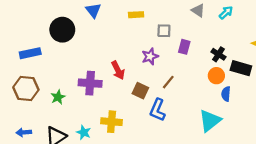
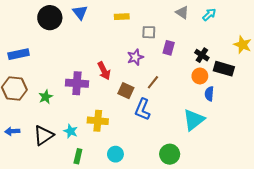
black circle: (62, 30) -> (50, 18), moved

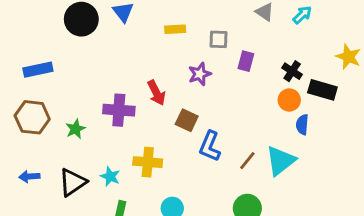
yellow rectangle: (122, 17) -> (175, 29), moved
brown line: (153, 82) -> (247, 161), moved

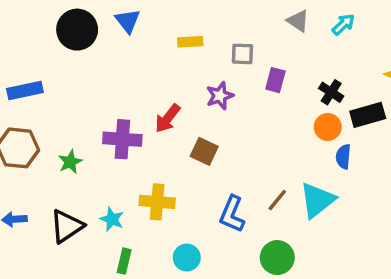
black rectangle: (322, 90) -> (368, 115), turned -32
red arrow: (156, 93) -> (168, 118), turned 65
blue L-shape: (210, 146) -> (232, 214), moved

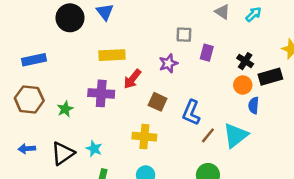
yellow rectangle: (190, 42) -> (112, 55), moved, size x1.5
yellow cross: (157, 202) -> (144, 137), moved
blue L-shape: (232, 214) -> (191, 113), moved

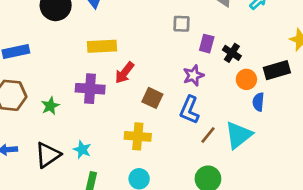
black cross: (245, 61) -> (232, 53), moved
purple star: (168, 63) -> (193, 75), moved

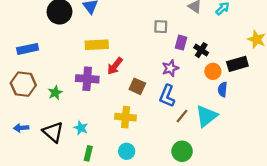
black triangle: (48, 155) -> (53, 132), turned -45

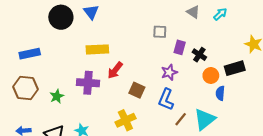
yellow cross: (126, 117) -> (125, 120), turned -30

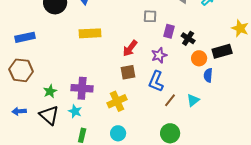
red arrow: (115, 70) -> (130, 48), moved
purple cross: (88, 83) -> (82, 88), moved
brown square: (137, 90) -> (128, 72), turned -35
green star: (57, 96) -> (50, 91), moved
cyan triangle: (205, 119) -> (193, 100), size x0.6

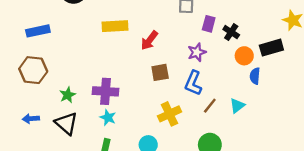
red arrow: (130, 48) -> (149, 40), moved
yellow cross: (117, 101) -> (170, 114), moved
cyan star: (75, 111) -> (108, 117), moved

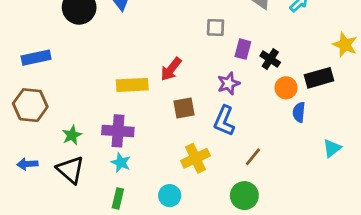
yellow rectangle: (115, 26) -> (132, 85), moved
brown line: (210, 106) -> (253, 157), moved
cyan triangle: (237, 106) -> (332, 148), moved

